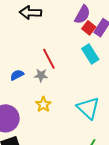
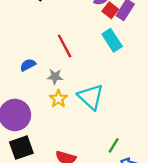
gray star: (41, 75) -> (55, 77), moved
cyan triangle: (88, 108) -> (91, 97), moved

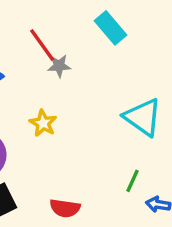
gray star: (55, 77) -> (59, 66), moved
cyan triangle: (91, 97) -> (143, 117), moved

